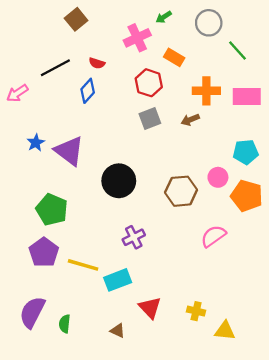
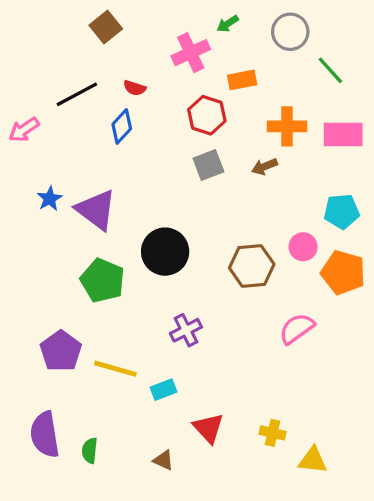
orange rectangle: (174, 57) -> (242, 80), turned -42
green pentagon: (52, 210) -> (103, 280), moved
cyan rectangle: (118, 280) -> (163, 390), size x0.7
purple semicircle: (32, 312) -> (45, 434), turned -36

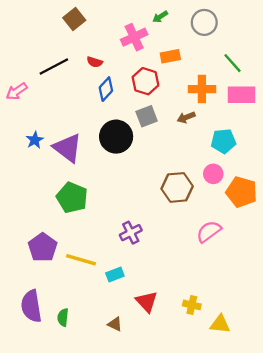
green line: (330, 70) -> (232, 63), moved
blue diamond: (122, 126) -> (106, 89), moved
cyan pentagon: (342, 211) -> (223, 141), moved
black circle: (165, 252) -> (116, 137), moved

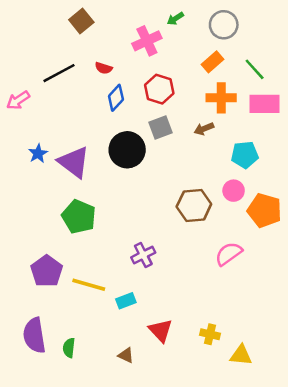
orange rectangle: (170, 56) -> (213, 62), moved, turned -30

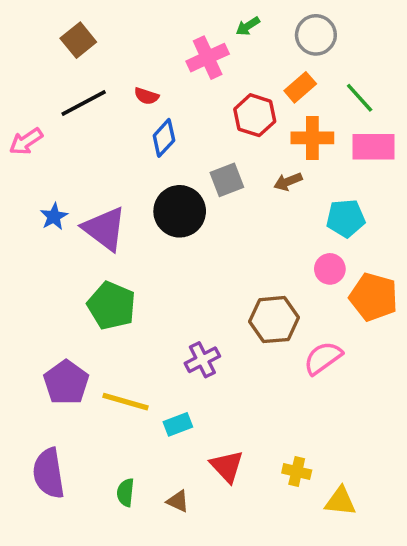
brown square: (81, 21) -> (78, 40), moved
red hexagon: (159, 89) -> (255, 115), moved
brown hexagon: (194, 205) -> (274, 320), moved
green semicircle: (69, 348) -> (126, 492), moved

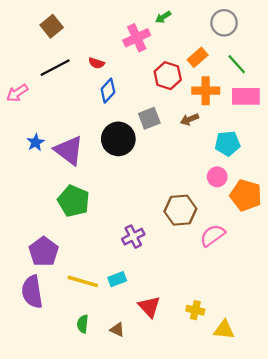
gray circle: (316, 35) -> (224, 23), moved
yellow line: (126, 402) -> (83, 281), moved
purple semicircle: (49, 473) -> (32, 292), moved

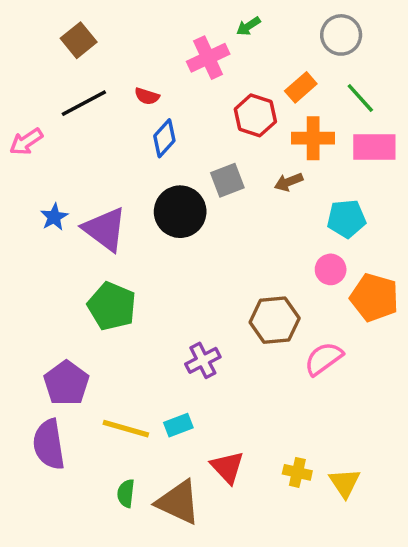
brown triangle: (117, 330) -> (178, 502), size x2.0
yellow triangle: (224, 330) -> (345, 483), moved, turned 50

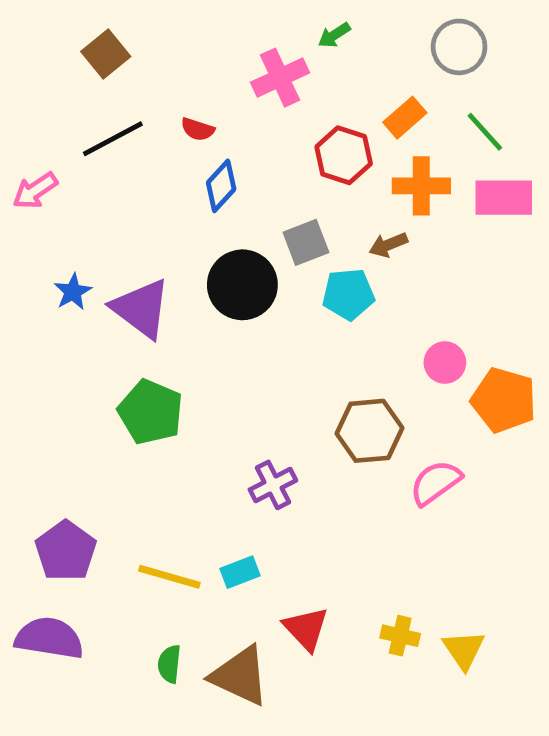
cyan pentagon: (346, 219) -> (348, 294), moved
purple pentagon: (66, 383) -> (66, 551), moved
purple semicircle: (49, 444) -> (49, 638), moved, turned 108

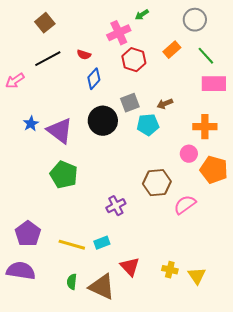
red hexagon: (344, 155) -> (134, 60), moved
orange cross: (421, 186) -> (205, 127), moved

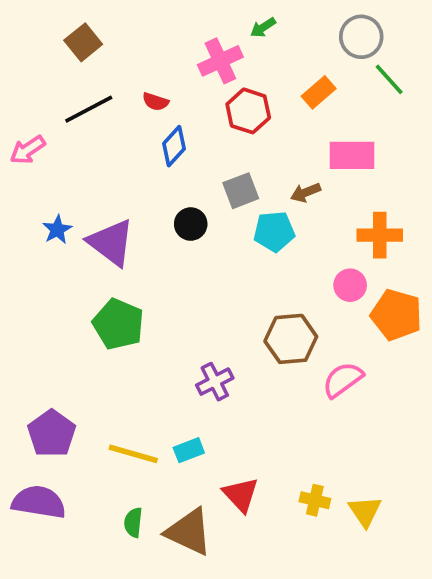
green line: (206, 56) -> (389, 79), moved
pink rectangle: (214, 84) -> (352, 155), moved
black circle: (103, 121) -> (191, 224), size x0.6

